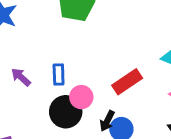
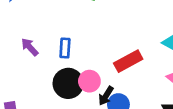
pink circle: (81, 97) -> (89, 81), moved

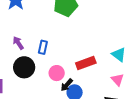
black circle: (68, 83) -> (24, 67), moved

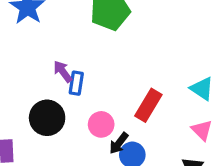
purple arrow: (18, 43) -> (63, 71), moved
red rectangle: (86, 63) -> (148, 105), turned -36

